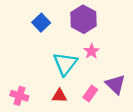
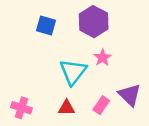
blue square: (41, 23) -> (46, 25), turned -30

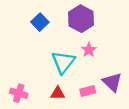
blue square: (46, 25) -> (40, 22), turned 30
pink rectangle: (101, 105) -> (88, 91), turned 40

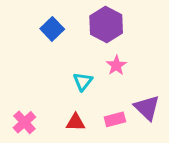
cyan triangle: (63, 62) -> (83, 81), size x0.6
pink cross: (19, 93) -> (24, 122), turned 30

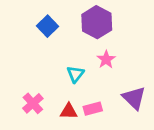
pink rectangle: (115, 119) -> (93, 109), moved
pink cross: (24, 122) -> (33, 103), moved

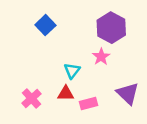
purple hexagon: (97, 22) -> (111, 28), moved
red triangle: (69, 111) -> (66, 93), moved

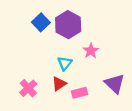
purple hexagon: (111, 28) -> (68, 25), moved
red triangle: (66, 93) -> (59, 84), turned -35

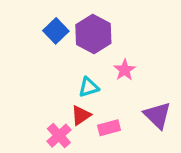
cyan triangle: (65, 63) -> (89, 87), turned 35
pink cross: (28, 88) -> (59, 136), moved

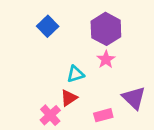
purple hexagon: (93, 34) -> (106, 29), moved
pink rectangle: (109, 128) -> (103, 115), moved

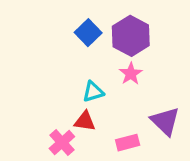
blue square: (48, 26) -> (88, 33), moved
red triangle: (69, 98) -> (85, 121), turned 42

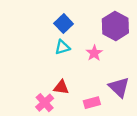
purple hexagon: (131, 36) -> (115, 26), moved
cyan triangle: (93, 92) -> (62, 47), moved

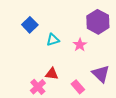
blue square: (64, 24) -> (30, 25), moved
pink rectangle: (92, 103) -> (78, 87), turned 64

